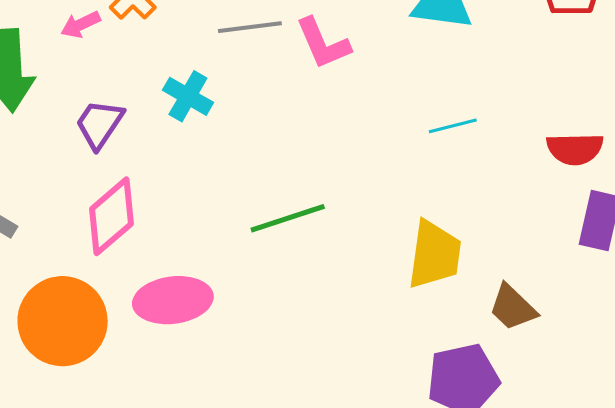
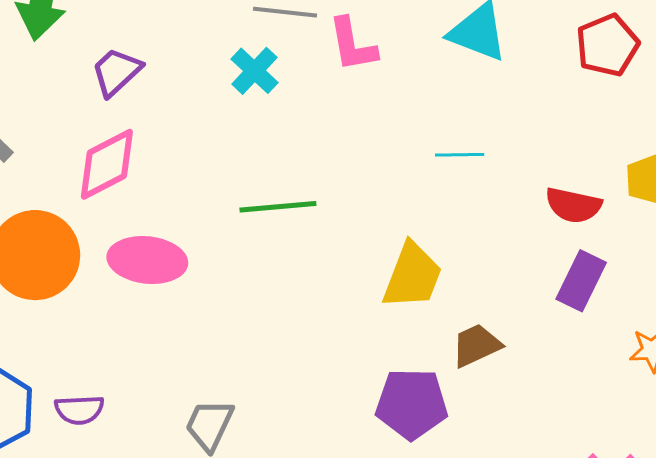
cyan cross: (188, 96) -> (255, 71), moved
brown trapezoid: (513, 307) -> (476, 345), turned 98

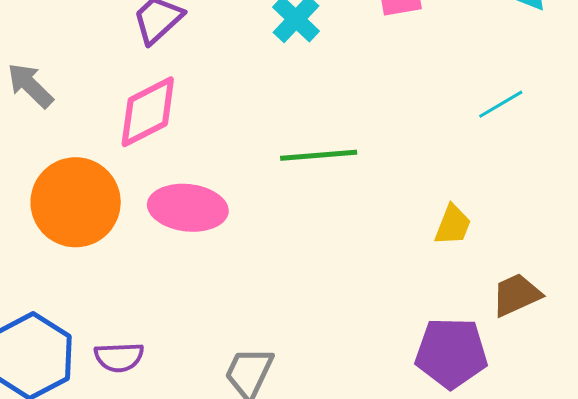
cyan line: (460, 155) -> (501, 104), turned -30
yellow trapezoid: (412, 276) -> (453, 225), size x0.6

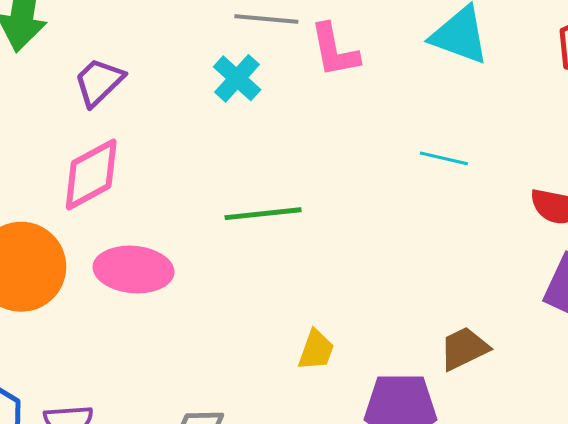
cyan line: (501, 104) -> (444, 158), turned 45
yellow trapezoid: (453, 225) -> (316, 350), moved

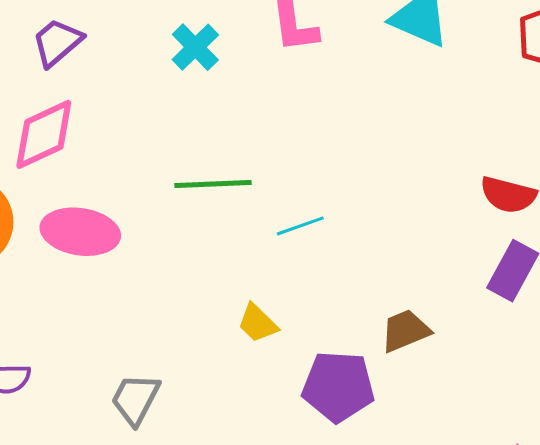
cyan line: (444, 158) -> (300, 226), moved, turned -36
yellow trapezoid: (316, 350) -> (258, 323), turned 111

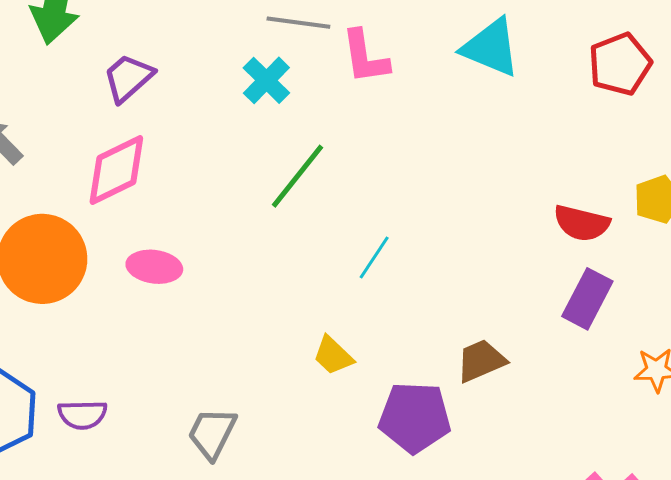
green line: (213, 184) -> (297, 176), moved, turned -48
cyan line: (300, 226) -> (374, 258), turned -36
pink ellipse: (80, 232) -> (154, 267), size x0.7

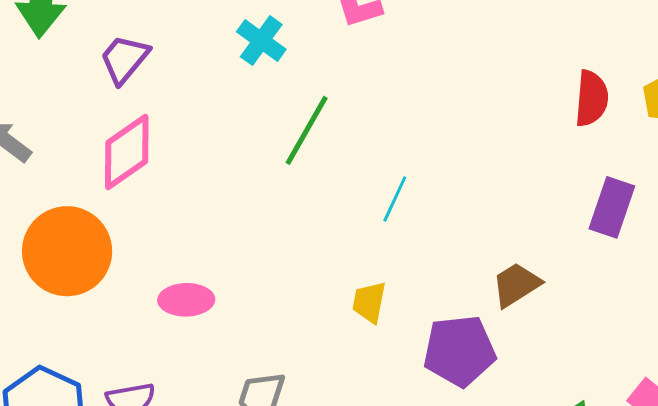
red semicircle: (582, 223) -> (592, 98), moved, turned -90
pink ellipse: (154, 267) -> (186, 300), moved
yellow trapezoid: (333, 355) -> (369, 302), turned 66

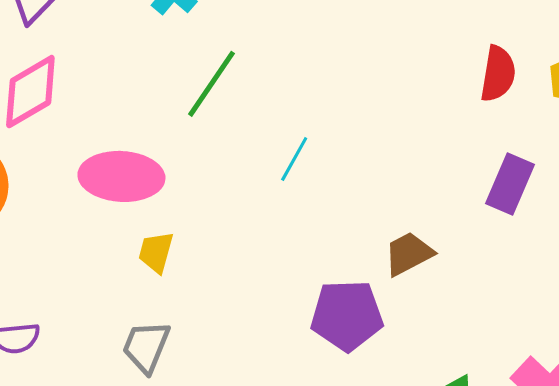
pink ellipse: (186, 300) -> (121, 176), moved, size x1.5
yellow trapezoid: (369, 302) -> (156, 252), moved

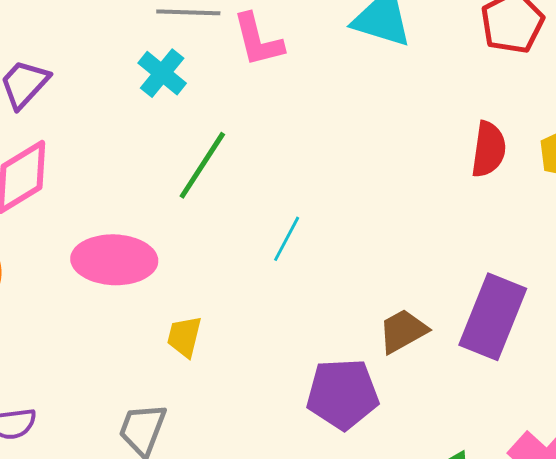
purple rectangle: (510, 184) -> (493, 317), moved, size x1.4
yellow trapezoid: (156, 252) -> (184, 337), moved

